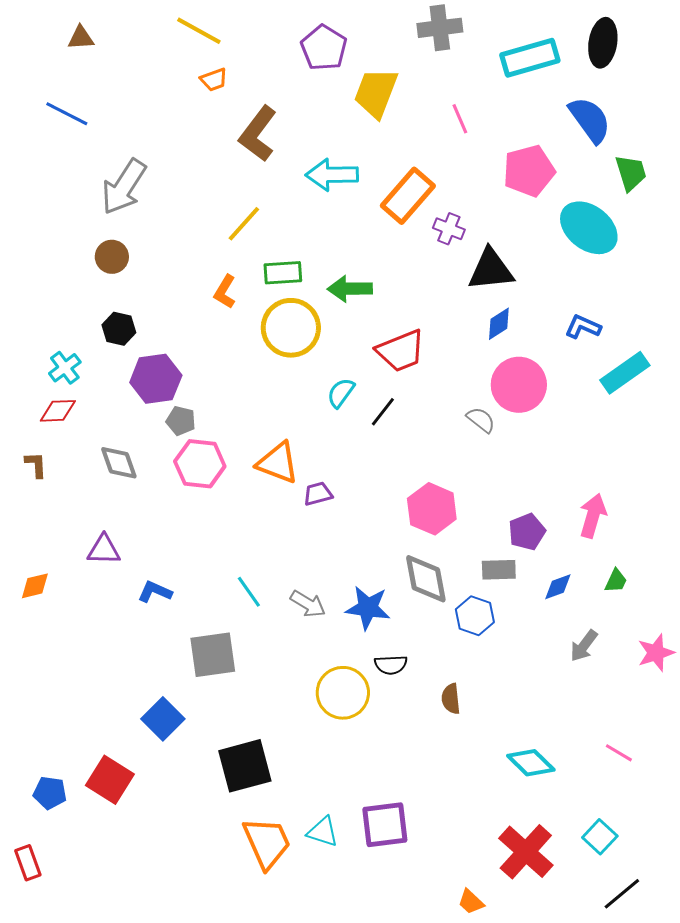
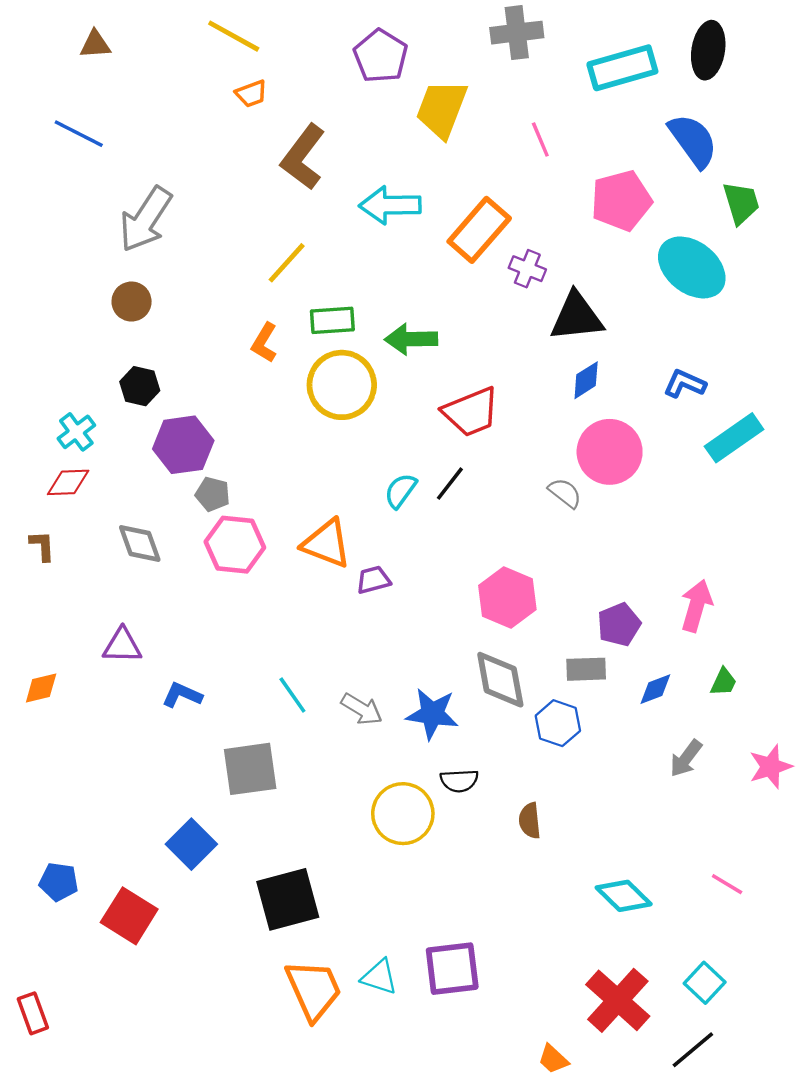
cyan semicircle: (341, 393) -> (400, 491), moved
blue pentagon: (50, 793) -> (59, 882), moved
black line: (622, 894) -> (693, 1050), moved

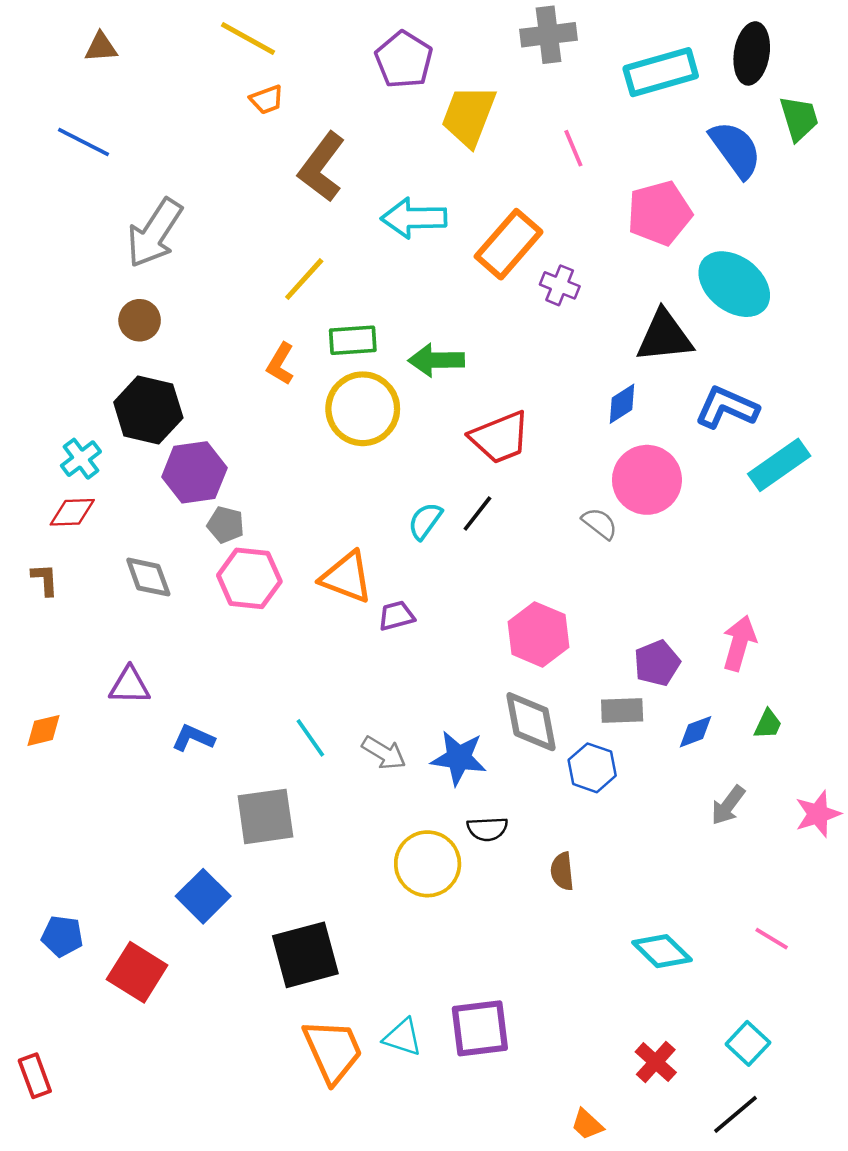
green trapezoid: (741, 203) -> (799, 118), moved
black triangle: (577, 317) -> (664, 336), moved
blue L-shape: (685, 384) -> (727, 408), size x1.4
black hexagon: (140, 386) -> (148, 410), size x1.6
red cross: (618, 1000) -> (656, 1062), size x0.6

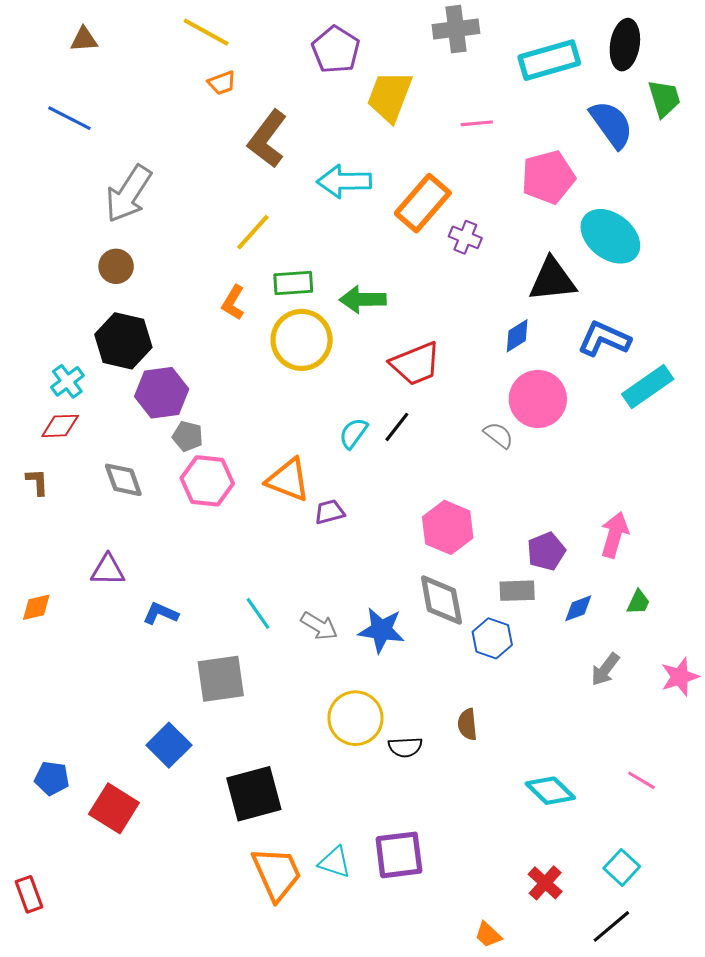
pink line: (573, 148) -> (477, 123), turned -72
black semicircle: (487, 829) -> (405, 747), moved

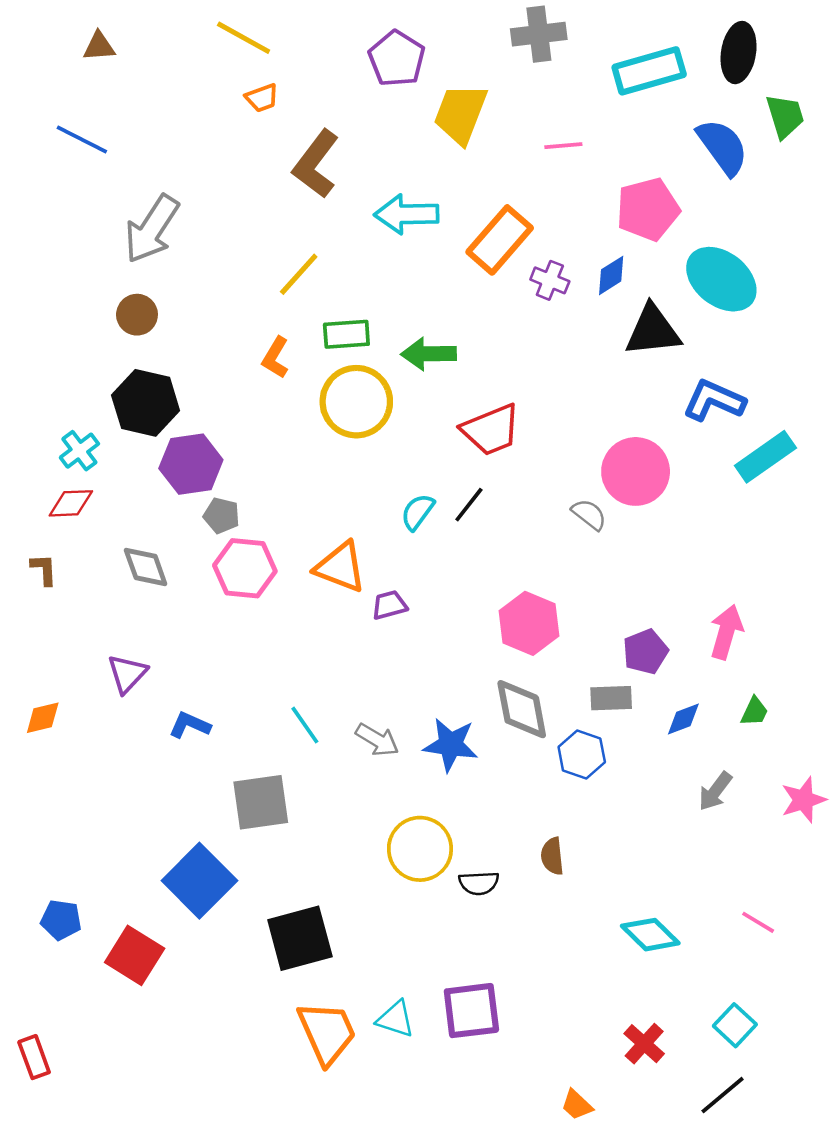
blue diamond: (517, 336) -> (611, 275), moved
purple triangle: (108, 570) -> (127, 674), turned -48
blue square: (169, 745) -> (199, 881), size x1.4

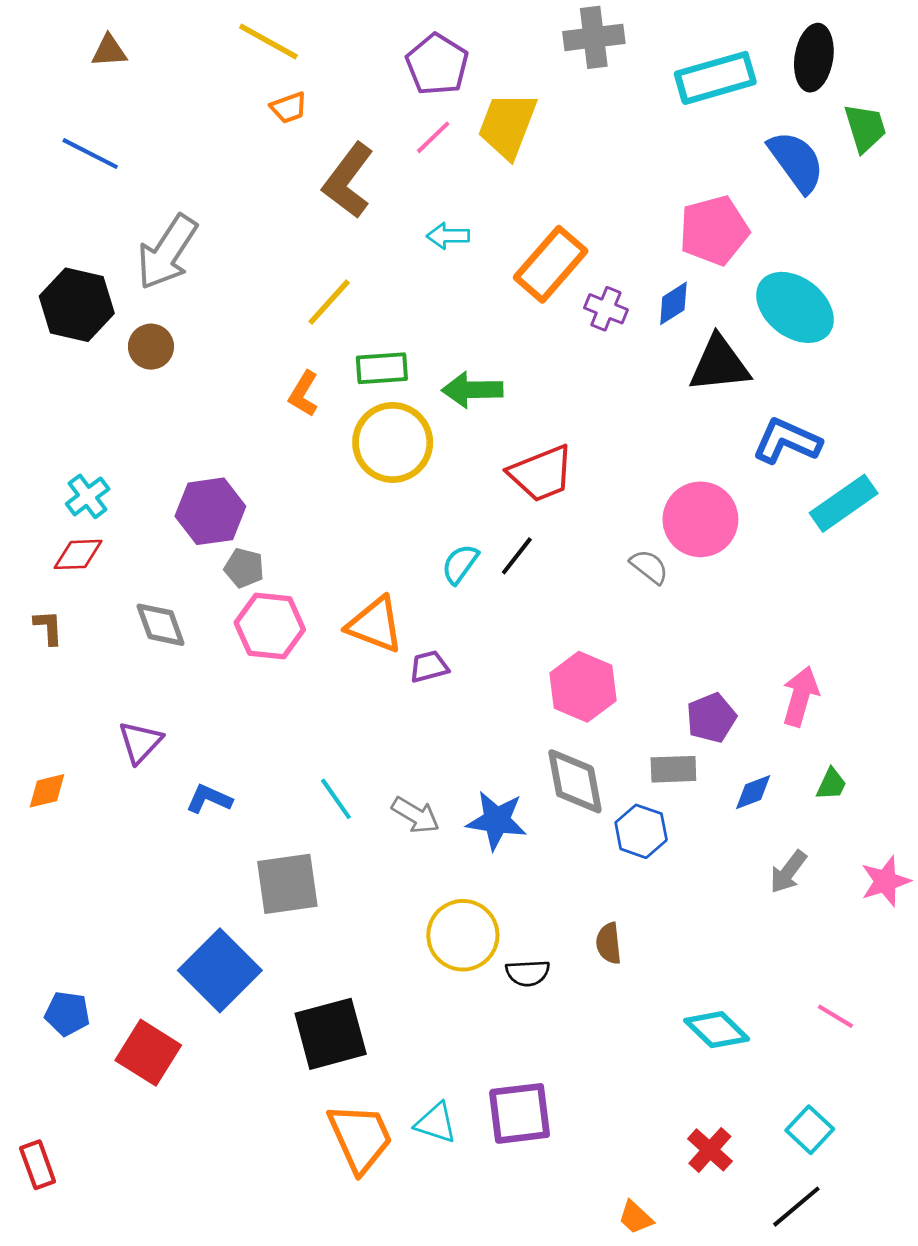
pink line: (563, 146) -> (433, 137), moved, turned -39
cyan arrow: (407, 214) -> (448, 236), size x0.6
black hexagon: (146, 403) -> (77, 305), moved

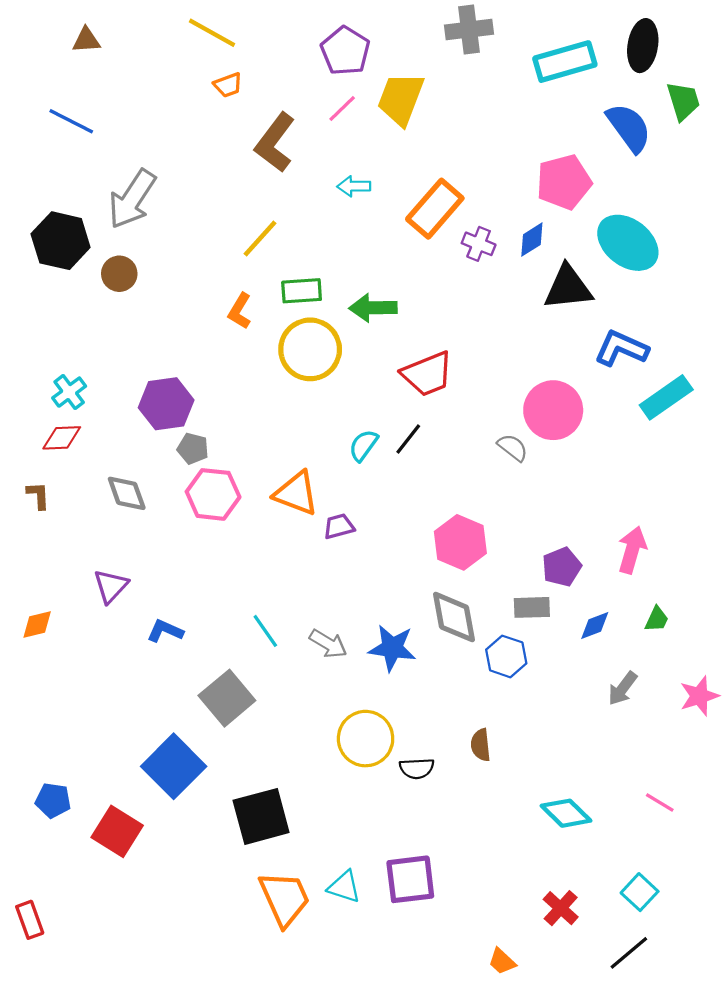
gray square: (287, 884) -> (227, 698), turned -32

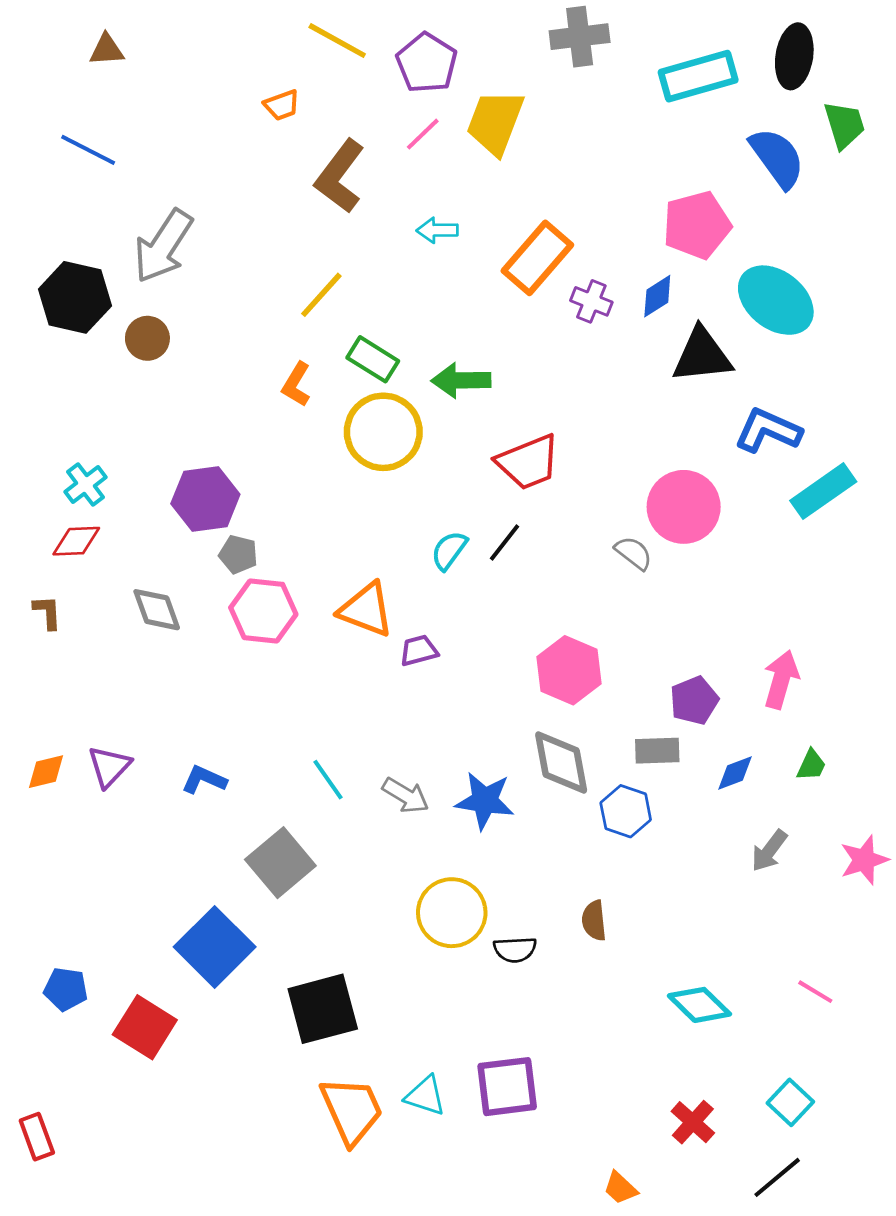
yellow line: (212, 33) -> (337, 41), moved
green rectangle: (302, 291) -> (373, 359), turned 36
purple triangle: (111, 586) -> (109, 766), moved

